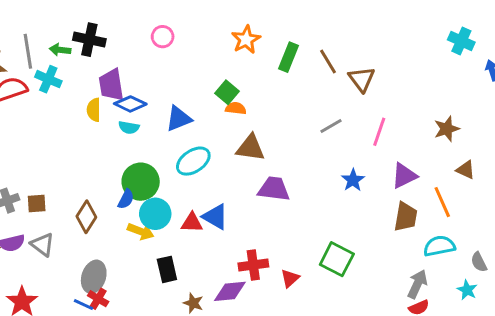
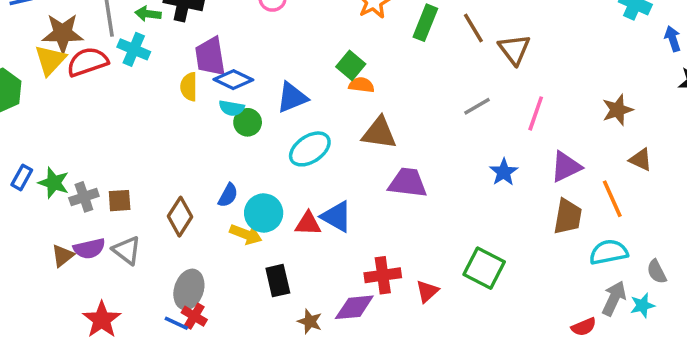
green circle: (141, 182) -> (248, 122), moved, size x0.6
gray arrow: (417, 284) -> (614, 298), moved
cyan star: (467, 290) -> (642, 305), turned 30

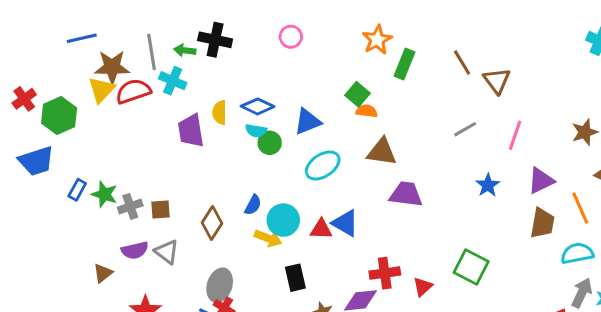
green rectangle: (425, 23) -> (404, 64), moved
purple trapezoid: (210, 56) -> (191, 131), moved
brown triangle: (63, 256) -> (103, 273), moved

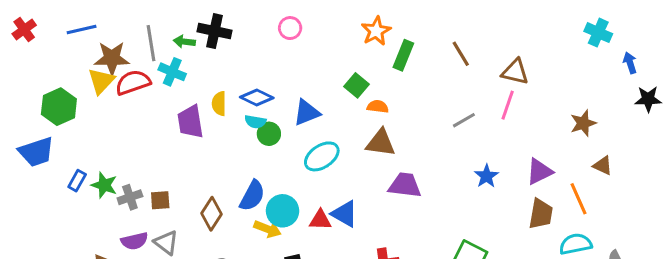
brown triangle: (497, 81) -> (515, 72), moved, turned -40
red cross: (24, 99) -> (24, 30), moved
orange semicircle: (367, 111) -> (378, 107), moved
pink line: (515, 135) -> (508, 105), moved
blue semicircle: (253, 205) -> (252, 196), size x1.5

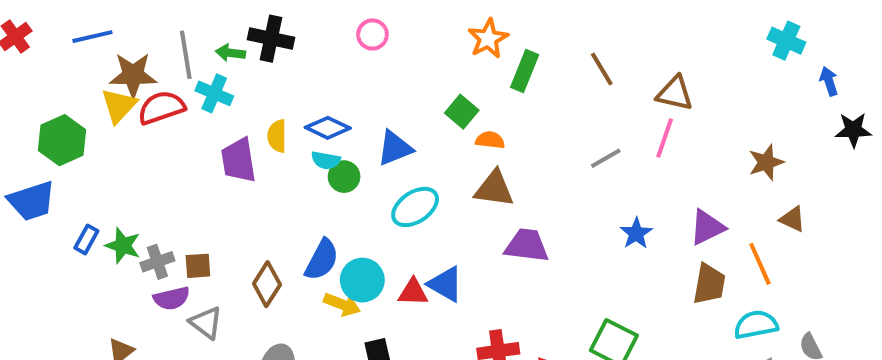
purple semicircle: (134, 241) -> (172, 298), moved

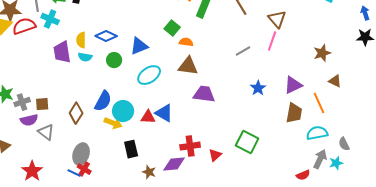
blue arrow: (829, 81) -> (365, 13), moved
brown triangle: (675, 93) -> (277, 19), turned 36
cyan semicircle: (326, 160) -> (85, 57), moved

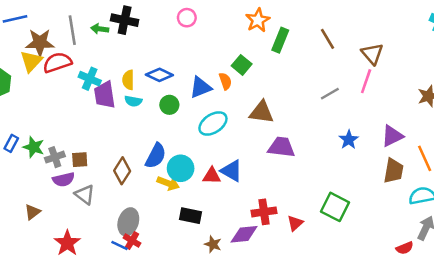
cyan cross: (50, 19) -> (90, 79), moved
orange semicircle: (186, 42) -> (225, 81), moved, turned 64
black rectangle: (131, 149) -> (191, 216), turned -66

